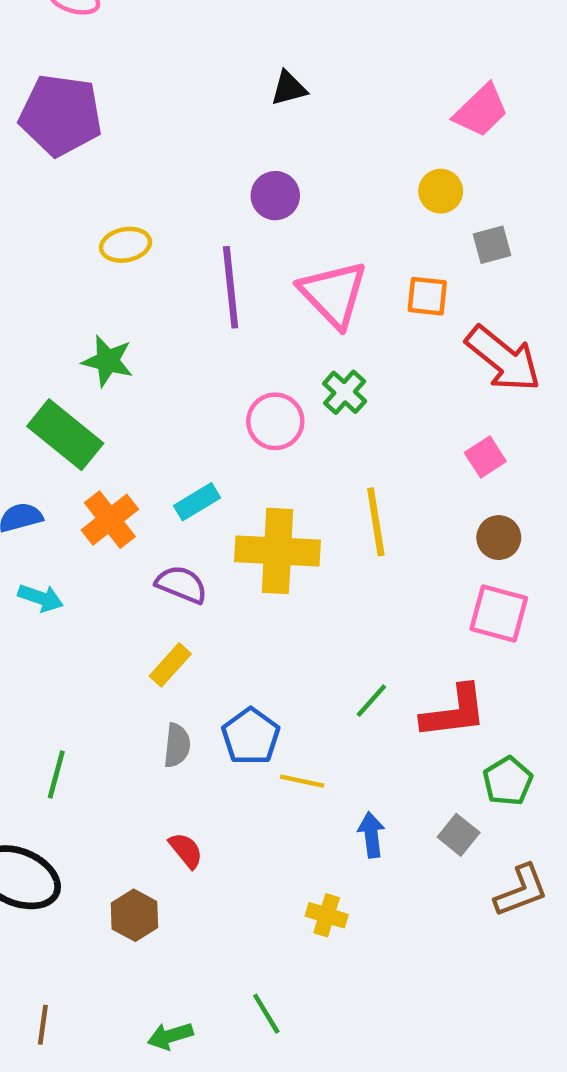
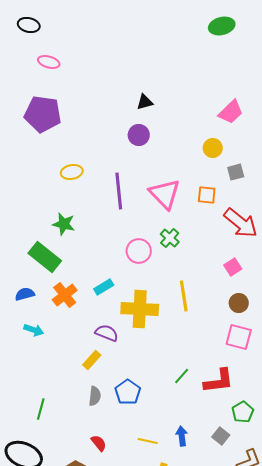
purple circle: (275, 196) -> (139, 135), moved
purple semicircle: (181, 584) -> (107, 333), moved
yellow line: (302, 781) -> (148, 441), moved

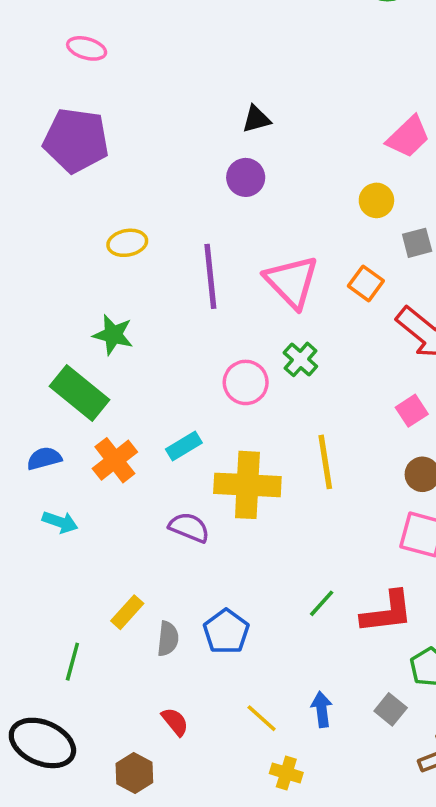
orange square: (207, 195) -> (366, 283), turned 30
yellow rectangle: (92, 360) -> (127, 612), moved
yellow line: (148, 441) -> (262, 718), turned 30

